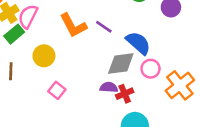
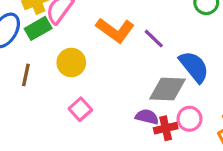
orange L-shape: (73, 25) -> (115, 30), turned -36
pink circle: (151, 69) -> (189, 119), moved

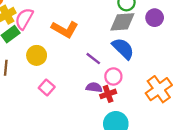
purple line: (154, 39) -> (93, 59), moved
gray diamond: (167, 89) -> (122, 22), moved
pink circle: (189, 119) -> (113, 76), moved

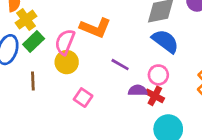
pink semicircle: (24, 19) -> (65, 42), moved
purple line: (93, 59) -> (120, 65), moved
red cross: (108, 94) -> (155, 96), turned -35

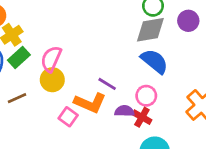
orange L-shape: (95, 28) -> (90, 103), moved
brown line: (33, 81) -> (17, 98), turned 66

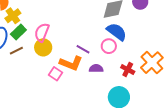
pink circle: (146, 96) -> (109, 46), moved
brown line: (17, 98) -> (16, 51), moved
red cross: (142, 117) -> (128, 69), moved

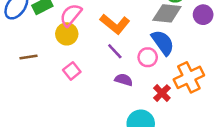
brown line: (16, 51) -> (28, 57), moved
orange L-shape: (71, 63) -> (115, 24), moved
orange cross: (152, 63) -> (189, 77), moved

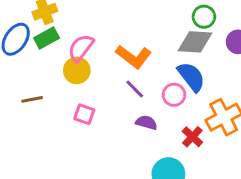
pink square: (72, 71) -> (84, 114), turned -30

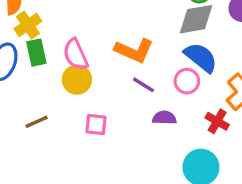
green rectangle: (47, 38) -> (36, 53), turned -60
pink semicircle: (81, 48) -> (75, 54), turned -48

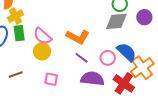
pink semicircle: (75, 54) -> (42, 36), turned -30
blue semicircle: (201, 57) -> (127, 52), moved
purple semicircle: (164, 118) -> (92, 79), size x1.6
red cross: (217, 121) -> (124, 83), size x1.5

